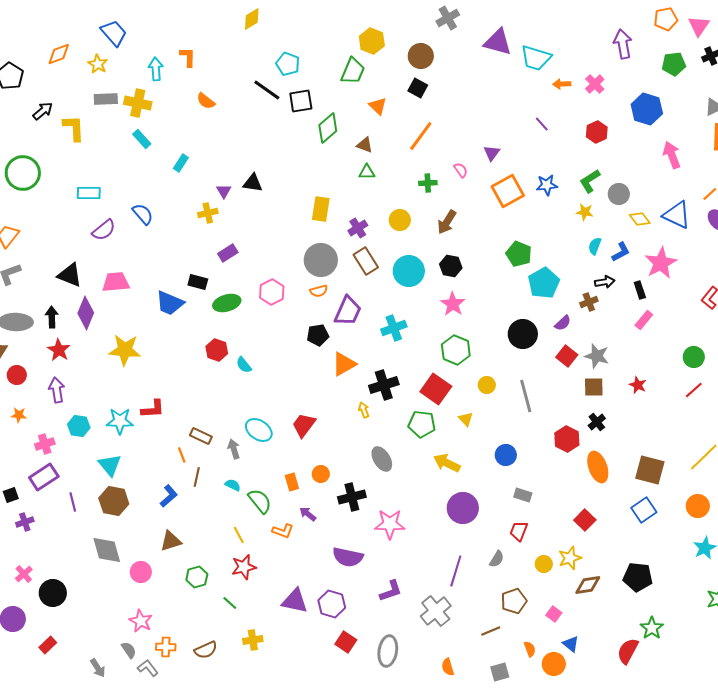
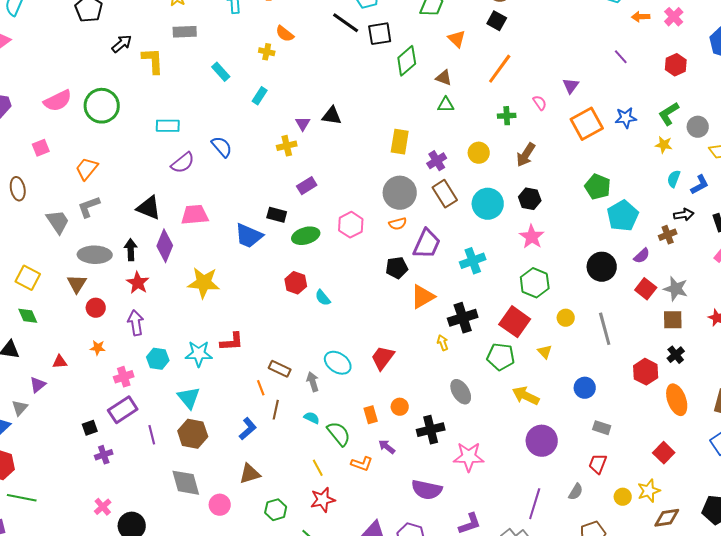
yellow cross: (138, 103) -> (267, 52), moved, size x0.6

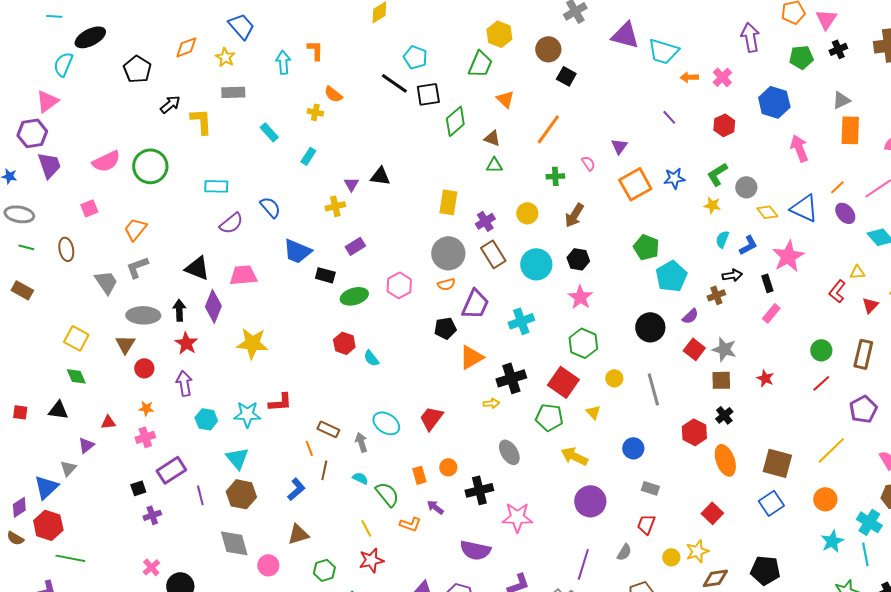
black square: (497, 21) -> (566, 76), moved
blue trapezoid: (249, 236) -> (297, 251), moved
yellow arrow: (443, 343) -> (491, 403), turned 105
pink cross: (124, 377) -> (145, 437), moved

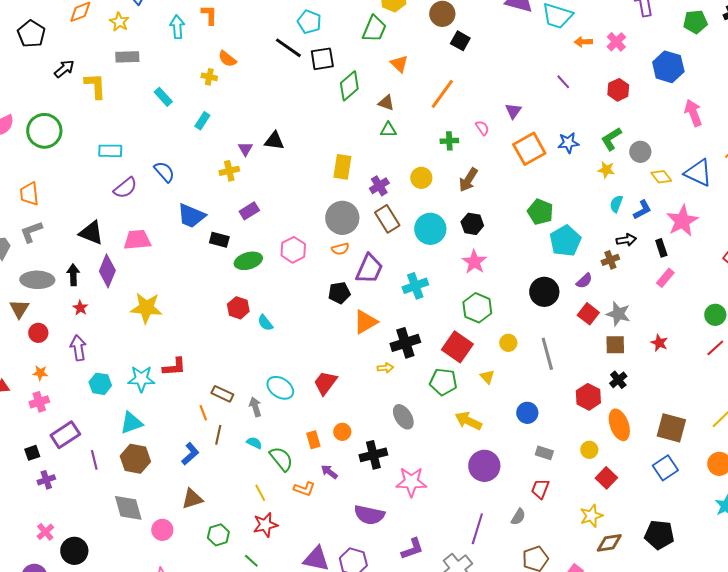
orange trapezoid: (135, 229) -> (29, 194), turned -45
red star: (186, 343) -> (80, 308), size x0.7
cyan triangle: (237, 458) -> (131, 423), turned 50
yellow circle: (671, 557) -> (589, 450), moved

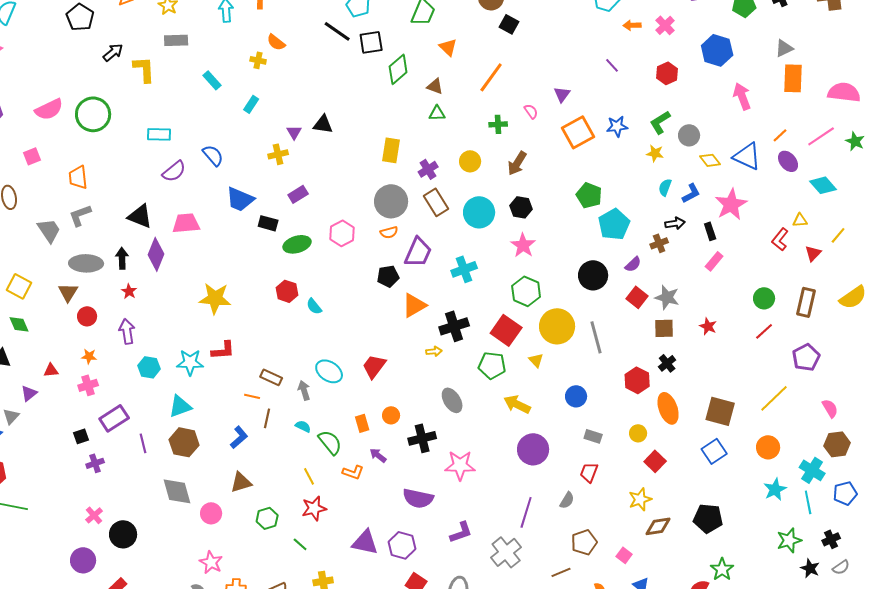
yellow star: (146, 308) -> (215, 298), moved
yellow circle: (508, 343) -> (557, 326), size x2.0
orange line: (203, 413) -> (252, 396), turned -56

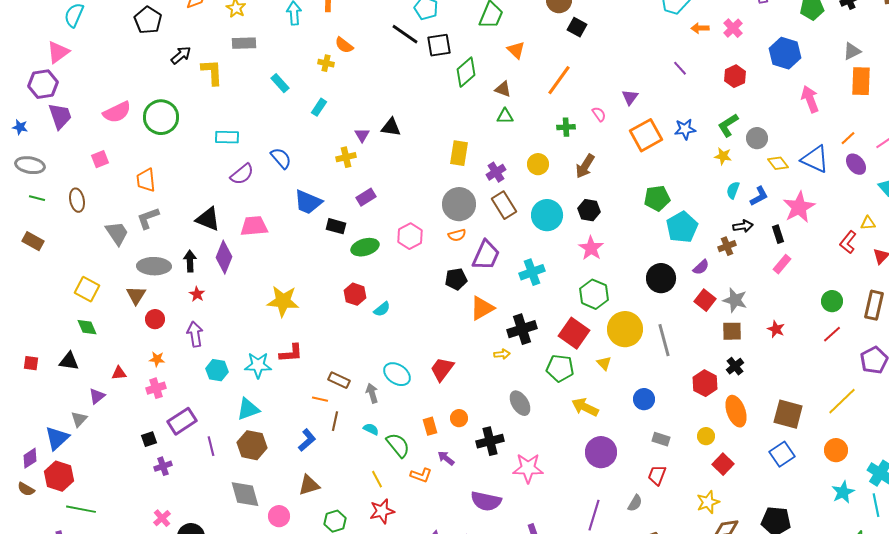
green pentagon: (589, 195) -> (657, 198), turned -30
cyan semicircle: (314, 306) -> (382, 309), turned -90

